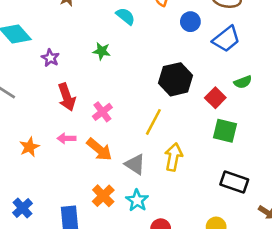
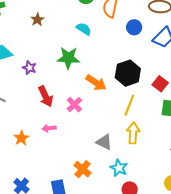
green star: (102, 51) -> (68, 58), size x1.6
yellow line: (153, 122) -> (129, 105), moved
orange arrow: (99, 149) -> (96, 83), moved
cyan star: (137, 200) -> (119, 168), moved

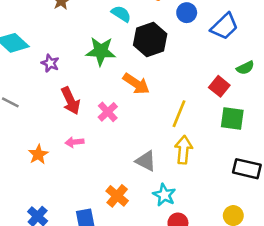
black hexagon: (128, 73) -> (150, 39), moved

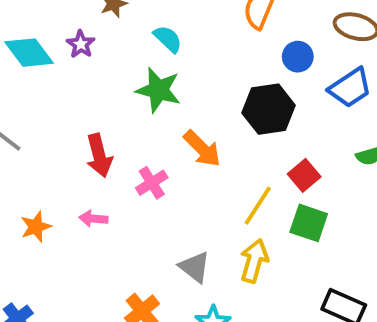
cyan semicircle: (121, 14) -> (168, 39), moved
black hexagon: (150, 39) -> (269, 109), moved
purple star: (50, 63) -> (81, 44), moved
red square: (219, 86) -> (304, 175), moved
green square: (232, 118) -> (309, 223), moved

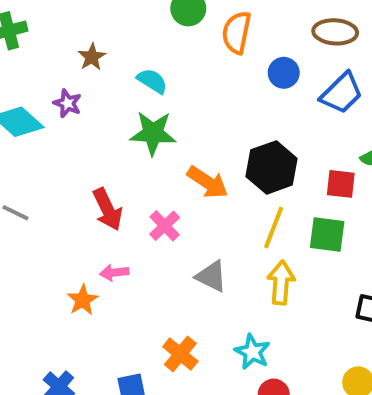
black hexagon: (269, 109) -> (272, 167), moved
red square: (304, 175) -> (341, 184), moved, turned -32
orange star: (36, 227) -> (83, 300), moved
gray triangle: (195, 267) -> (211, 276), moved

